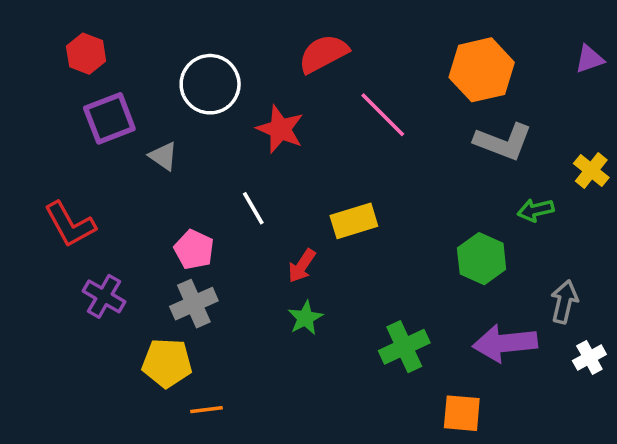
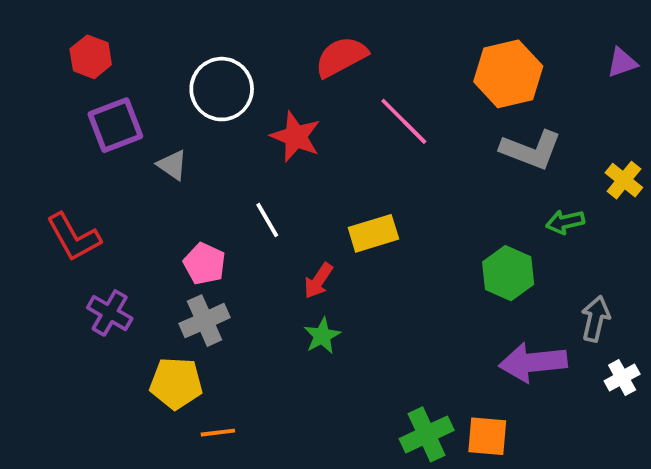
green cross: (404, 347) -> (427, 434), moved

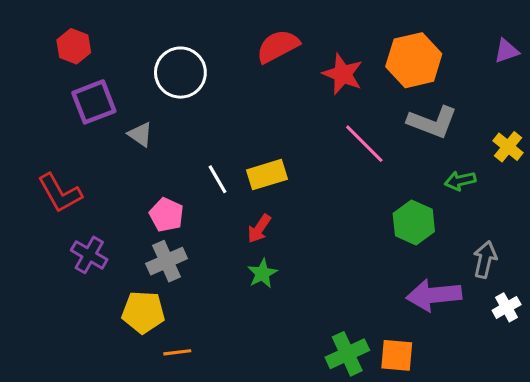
pink line: (404, 121) -> (364, 144), moved
red star: (296, 137) -> (343, 74), moved
yellow rectangle: (373, 233) -> (267, 175), moved

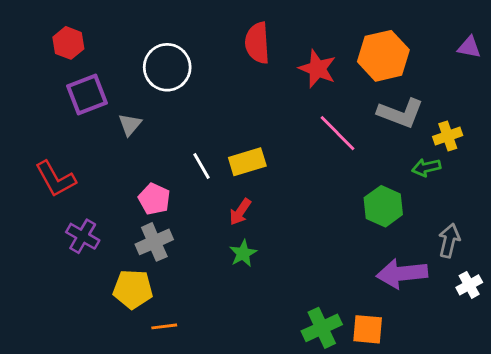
red semicircle: (278, 46) -> (257, 43), turned -66
purple triangle: (507, 51) -> (469, 47), turned 30
gray triangle: (140, 134) -> (130, 125), turned 35
yellow cross: (508, 147) -> (448, 136), moved, turned 32

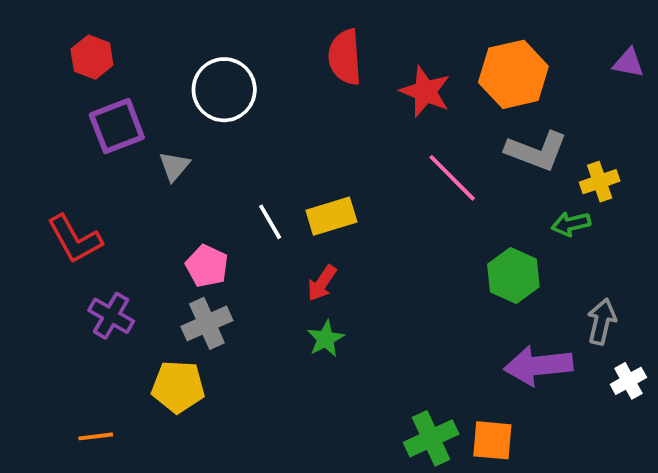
orange line: (164, 326) -> (96, 436), moved

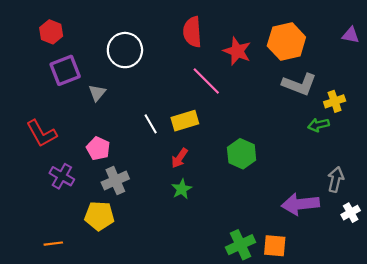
pink line: (452, 178) -> (206, 81), moved
pink pentagon: (207, 266) -> (98, 148), moved
green hexagon: (513, 276) -> (242, 154), moved

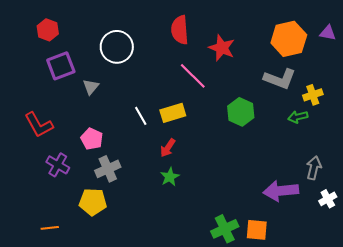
orange hexagon: (286, 41) -> (289, 39), moved
green hexagon: (242, 154) -> (241, 112), moved

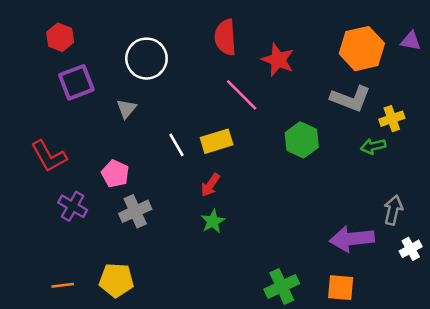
gray triangle: (91, 87) -> (126, 109), moved
yellow pentagon: (93, 202) -> (116, 280), moved
orange square: (257, 230) -> (341, 288), moved

